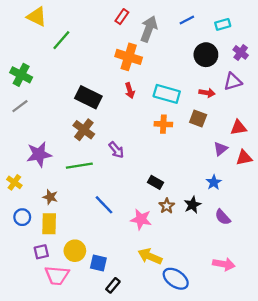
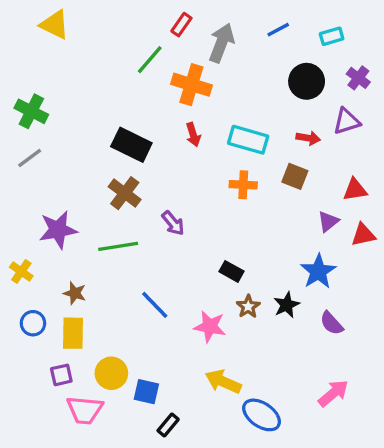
green line: (61, 40) -> (150, 60), moved
blue star: (214, 182) -> (318, 271), size x1.5
pink arrow: (224, 264) -> (333, 393), turned -50

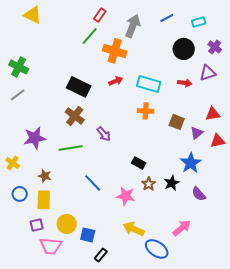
red rectangle: (181, 25) -> (100, 15), moved
red arrow: (193, 135) -> (116, 81), turned -96
brown square: (295, 176) -> (177, 122), moved
pink arrow: (333, 393) -> (182, 228), moved

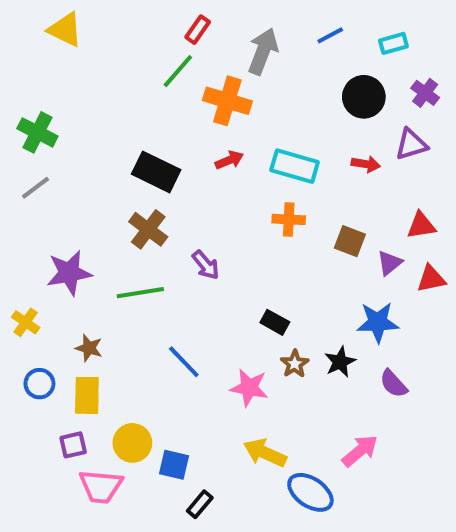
blue star: (191, 163) -> (378, 322), turned 30

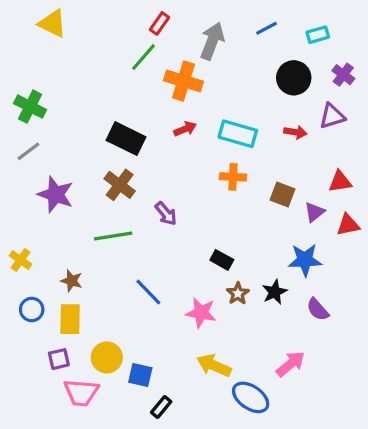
purple star: (69, 273) -> (56, 194), moved, turned 30

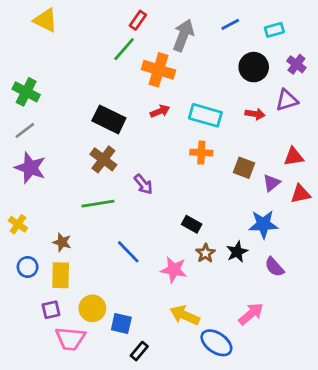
purple star: (56, 194) -> (30, 168), moved

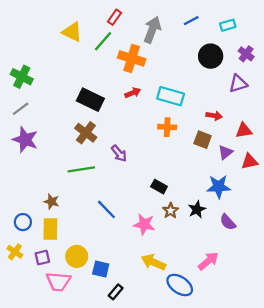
yellow triangle: (45, 20) -> (72, 32), moved
red arrow: (255, 114) -> (214, 116), moved
yellow cross: (18, 224) -> (15, 252), moved

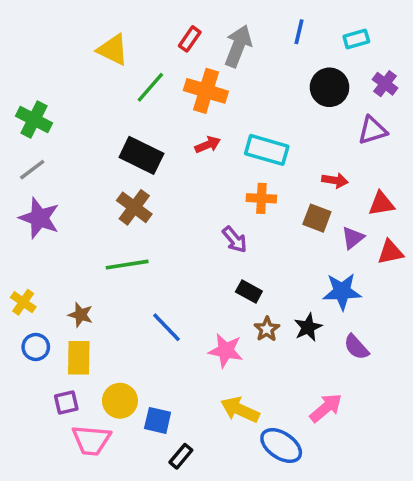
red rectangle: (114, 17) -> (190, 39), moved
blue line: (191, 21) -> (299, 32), turned -49
green line: (103, 41) -> (150, 87), moved
purple arrow: (119, 153) -> (235, 240), moved
yellow cross: (15, 252) -> (23, 302), moved

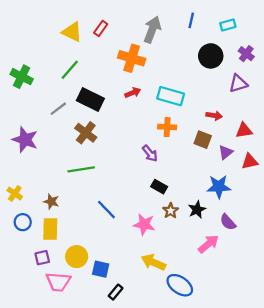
red rectangle: (190, 39) -> (101, 28), moved
green line: (150, 87) -> (70, 70), moved
gray line: (32, 170) -> (58, 109), moved
pink arrow: (326, 408) -> (208, 244), moved

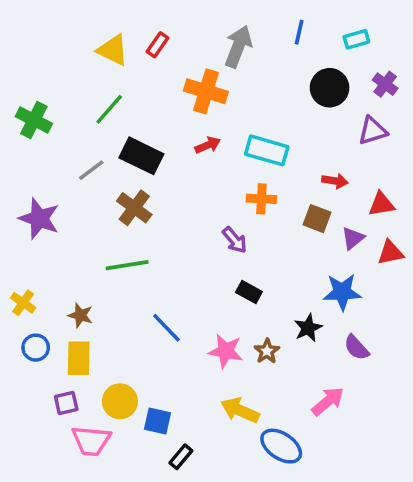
brown star: (171, 211) -> (267, 351), moved
pink arrow: (208, 244) -> (328, 401), moved

